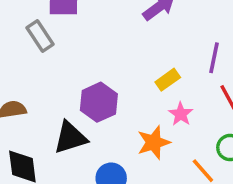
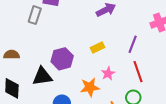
gray rectangle: (40, 36) -> (35, 15), turned 42
yellow rectangle: (168, 80) -> (97, 47), moved

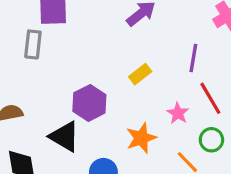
pink star: (108, 74) -> (178, 113), moved
black triangle: (42, 76) -> (64, 137), turned 50

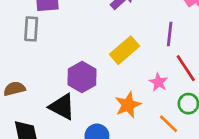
yellow rectangle: (140, 74) -> (125, 50), size x1.5

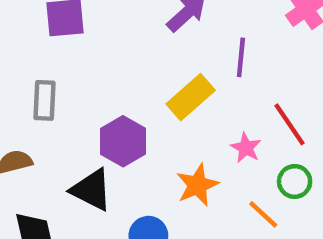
gray rectangle: (31, 29) -> (45, 100), moved
purple line: (170, 34) -> (241, 57), moved

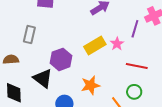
purple line: (241, 57) -> (135, 29), moved
red line: (289, 124) -> (137, 66), turned -55
pink star: (246, 148) -> (117, 44), moved

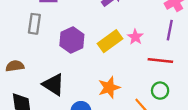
purple line: (135, 29) -> (170, 30), moved
gray rectangle: (29, 35) -> (34, 24), moved
purple hexagon: (61, 59) -> (72, 40), moved

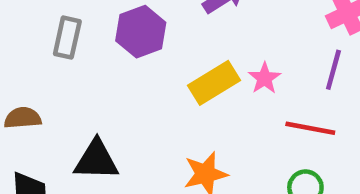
purple hexagon: (72, 40) -> (141, 32), moved
black triangle: (54, 84) -> (96, 160), turned -35

